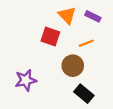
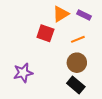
orange triangle: (67, 15) -> (61, 14), turned 42
brown circle: (73, 66) -> (77, 63), moved

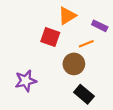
purple rectangle: (84, 15) -> (100, 26), moved
brown circle: (77, 63) -> (74, 64), moved

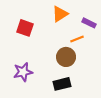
red square: (50, 37) -> (25, 28), moved
black rectangle: (84, 94) -> (62, 84), moved, turned -54

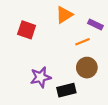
brown circle: (66, 57) -> (87, 68), moved
purple star: (23, 72) -> (41, 77), moved

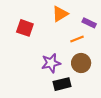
purple star: (41, 77) -> (51, 63), moved

